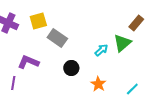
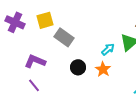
purple line: (13, 83) -> (34, 85), moved, turned -48
orange star: (98, 84) -> (103, 69), moved

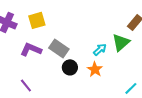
gray rectangle: (64, 37) -> (59, 48), moved
purple L-shape: (35, 61) -> (31, 49), moved

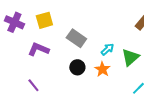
green triangle: (121, 42) -> (130, 57), moved
gray rectangle: (59, 48) -> (76, 38), moved

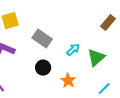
orange star: (102, 69) -> (68, 81), moved

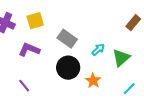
black circle: (43, 68) -> (68, 68), size x1.5

